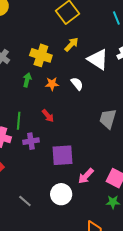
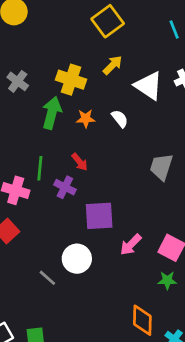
green arrow: (27, 80) -> (52, 113), size x1.6
purple cross: (31, 141) -> (65, 187), moved, turned 35
white circle: (61, 194) -> (77, 259), moved

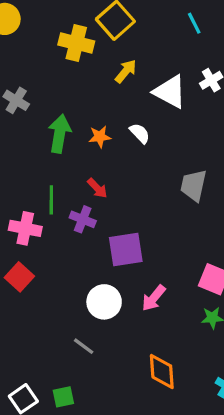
yellow cross: (71, 80) -> (76, 43), moved
pink arrow: (131, 245) -> (154, 298), moved
gray line: (47, 278) -> (84, 346), moved
orange diamond: (142, 320) -> (162, 372), moved

